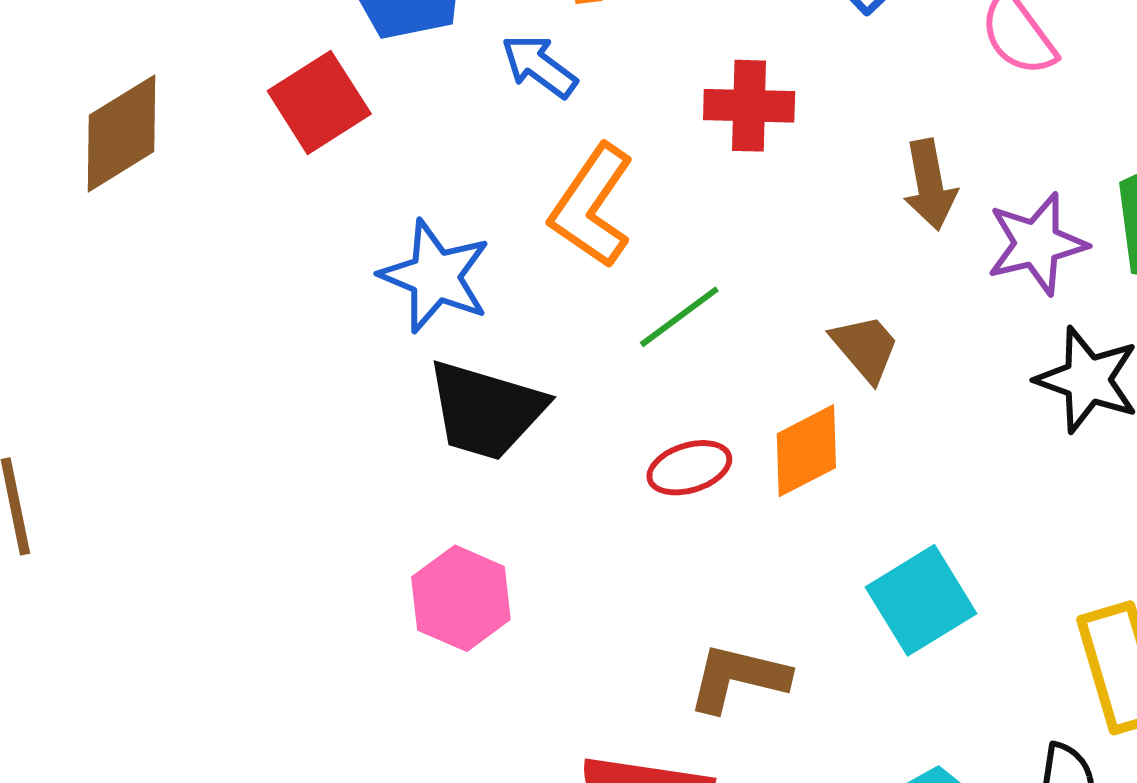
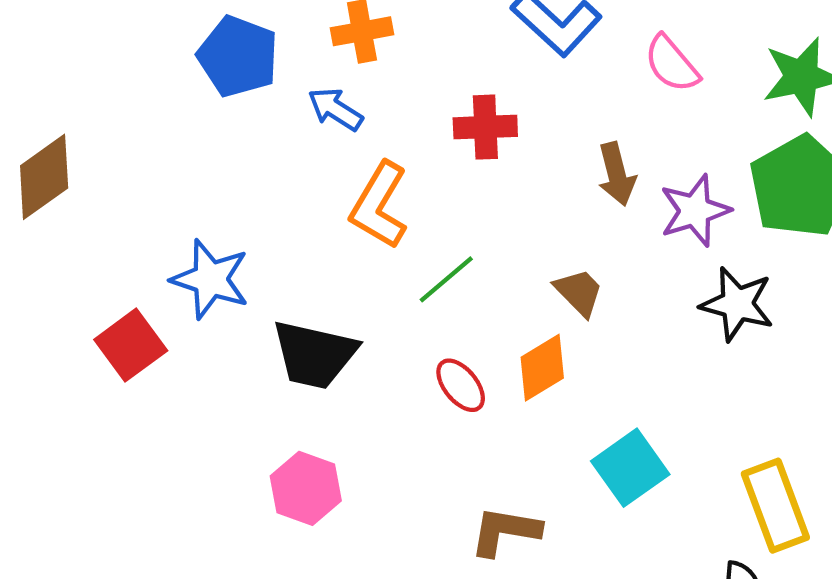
red square: (319, 102) -> (131, 345), moved
blue star: (435, 276) -> (210, 279), moved
red ellipse: (689, 468) -> (461, 385), turned 72

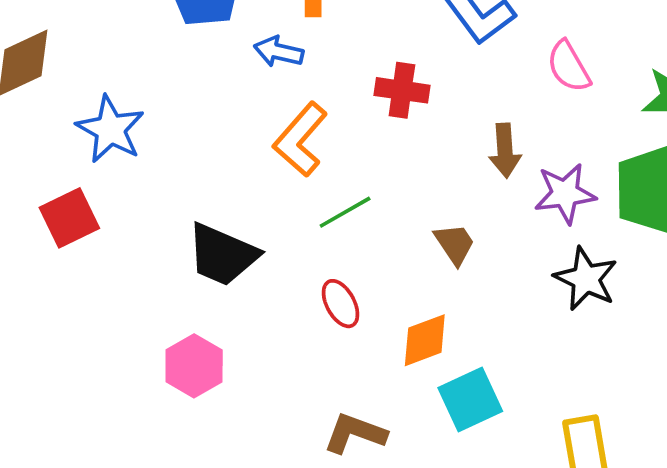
blue arrow: (335, 109) -> (279, 52), turned -30
blue star: (210, 279) -> (110, 129), moved
orange diamond: (542, 368) -> (425, 340), moved

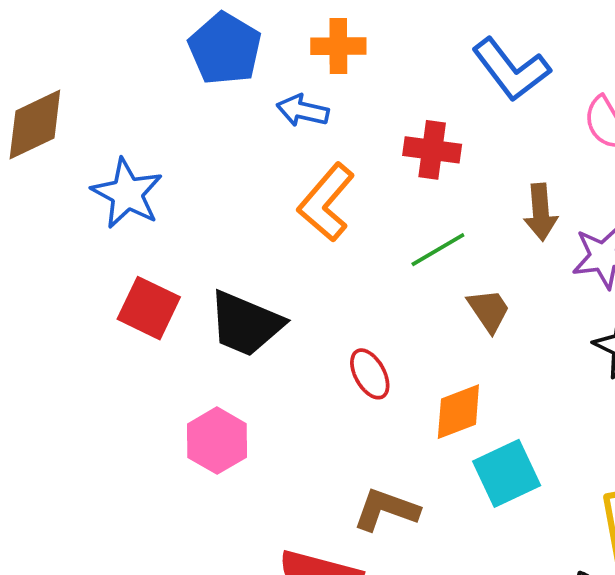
green line: (345, 212) -> (438, 250), moved
red square: (69, 218) -> (149, 308), moved, turned -38

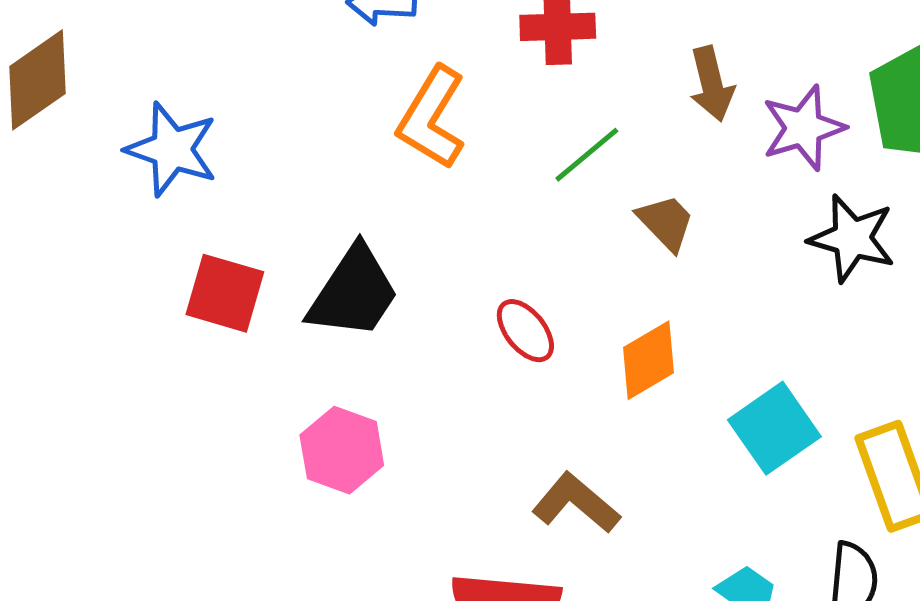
black trapezoid: (246, 324) -> (354, 293), turned -70
cyan square: (507, 473) -> (774, 428), moved
brown L-shape: (386, 510) -> (576, 503), turned 30

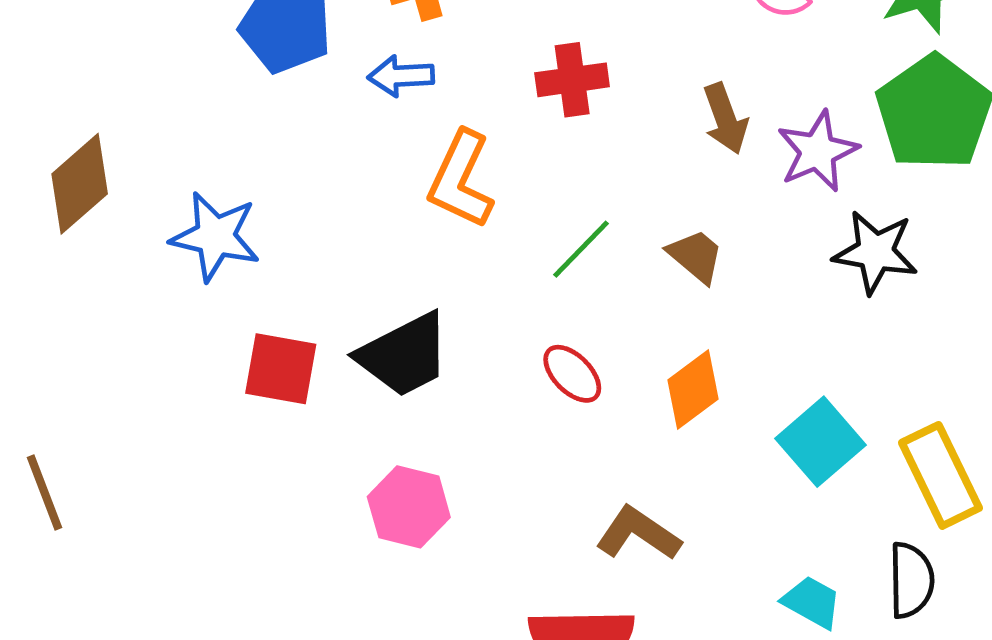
green line: (587, 155) -> (581, 249), moved
black trapezoid: (354, 293) -> (404, 355), turned 36

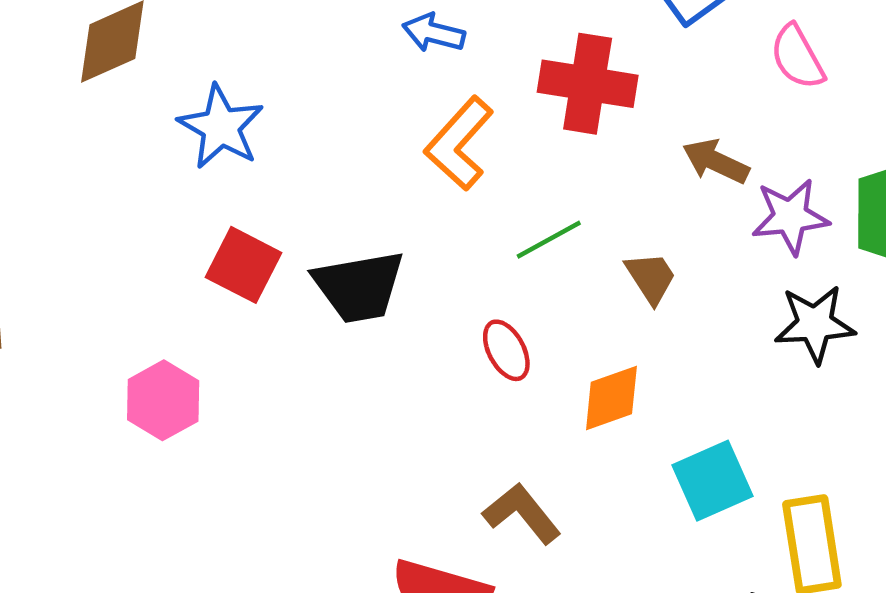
red cross: (572, 80) -> (588, 84), size x1.4
brown arrow: (725, 119) -> (716, 161), turned 118
black star: (875, 252) -> (815, 324), turned -30
pink hexagon: (409, 507) -> (163, 400), moved

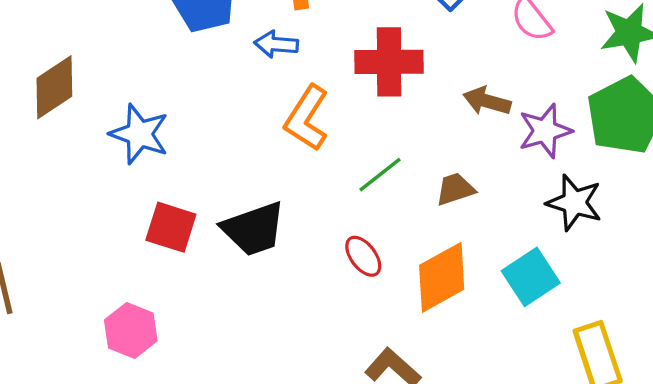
brown trapezoid: (651, 278) -> (455, 189), turned -66
black star: (815, 324) -> (574, 203), turned 30
orange diamond: (611, 398) -> (442, 277), size x1.4
cyan square: (712, 481) -> (531, 277), moved

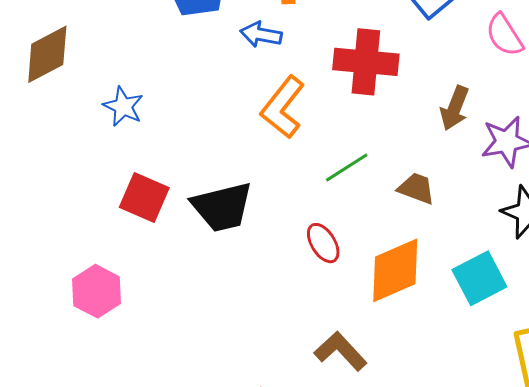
brown arrow: (487, 101) -> (455, 108), turned -90
blue star: (139, 134) -> (123, 106), size x0.7
brown trapezoid: (455, 189) -> (416, 188), turned 33

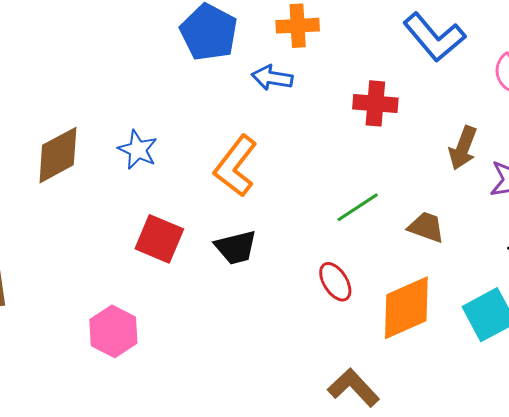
brown diamond: (47, 54) -> (58, 155), moved
red cross: (366, 62) -> (375, 103), size x0.7
orange L-shape: (283, 107) -> (236, 166), moved
black trapezoid: (222, 207) -> (236, 247), size x0.7

